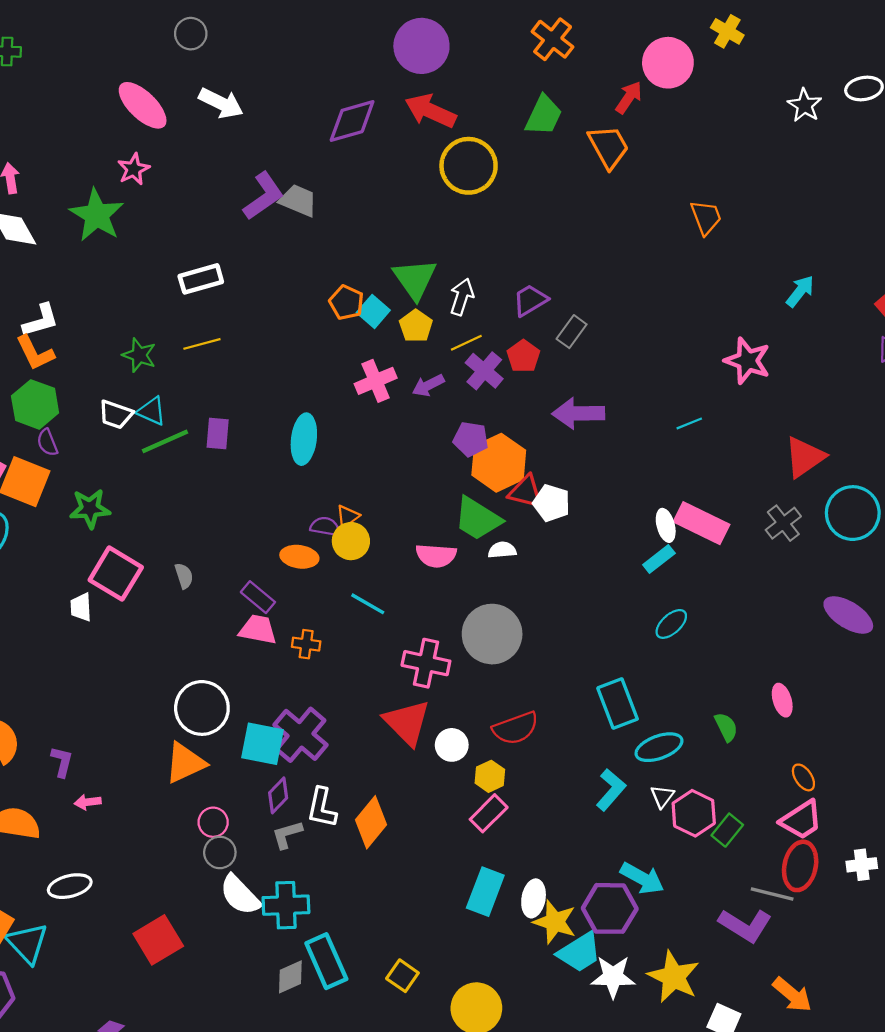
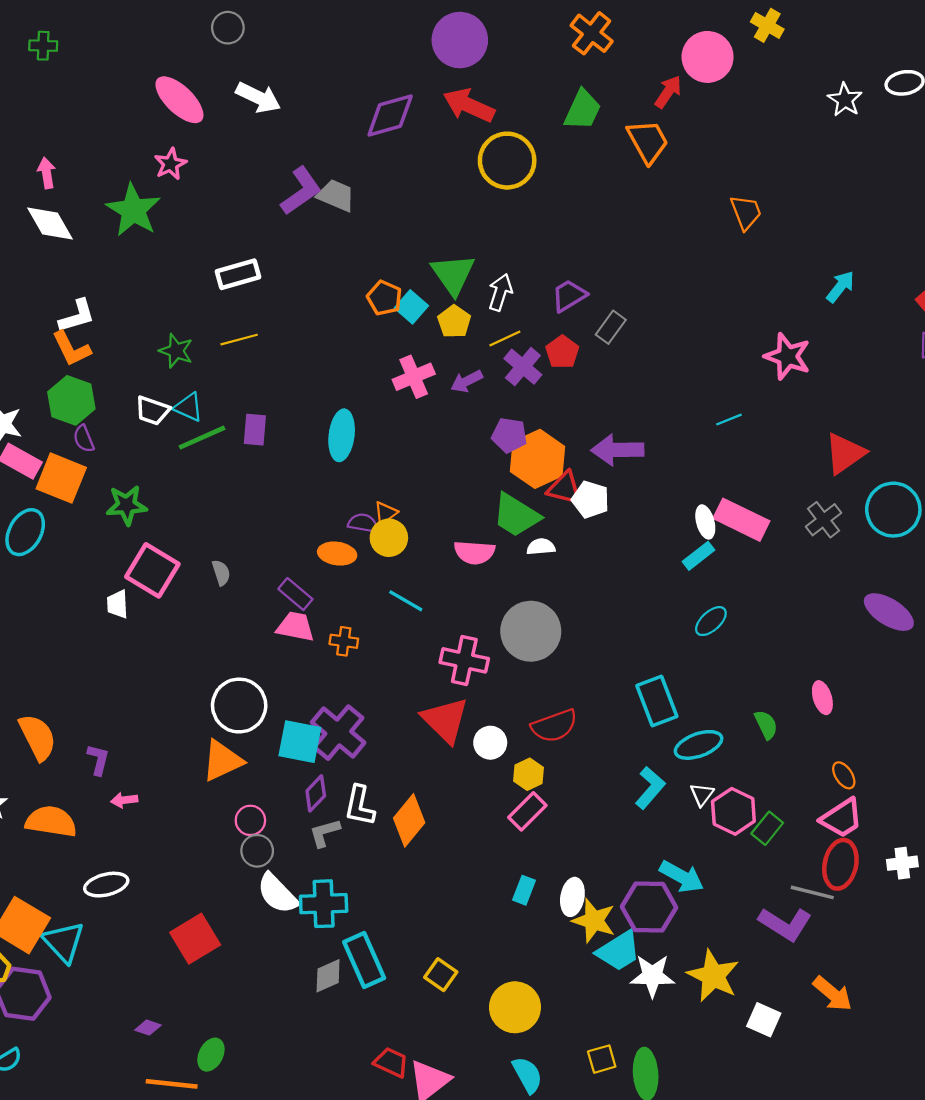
purple arrow: (578, 413) -> (617, 450), moved
cyan rectangle: (485, 892) -> (524, 890), size x0.6

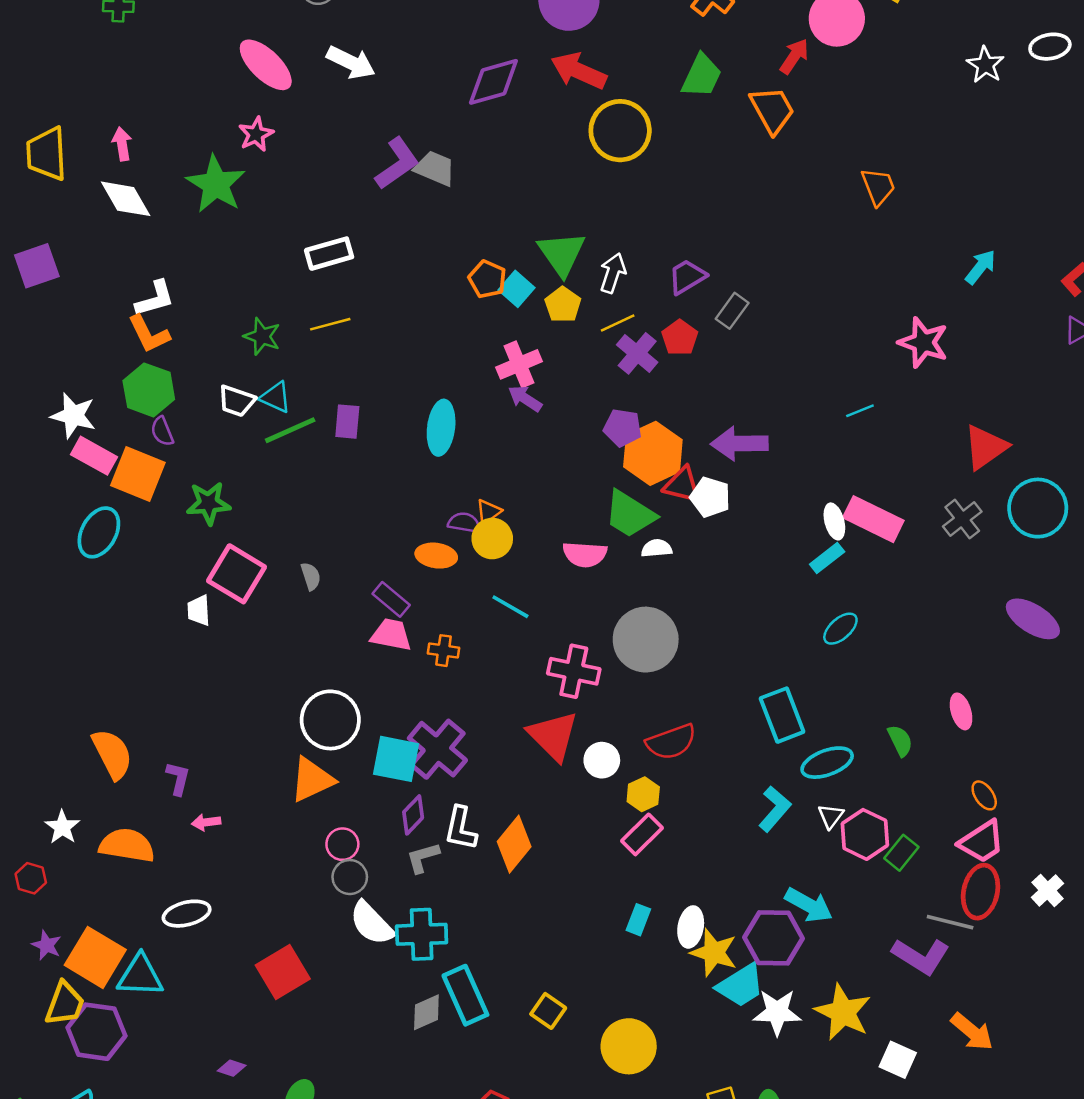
purple arrow: (467, 381) -> (525, 398), moved, turned 60
white cross: (902, 863) -> (1047, 890), turned -36
cyan triangle: (63, 942) -> (140, 976), turned -45

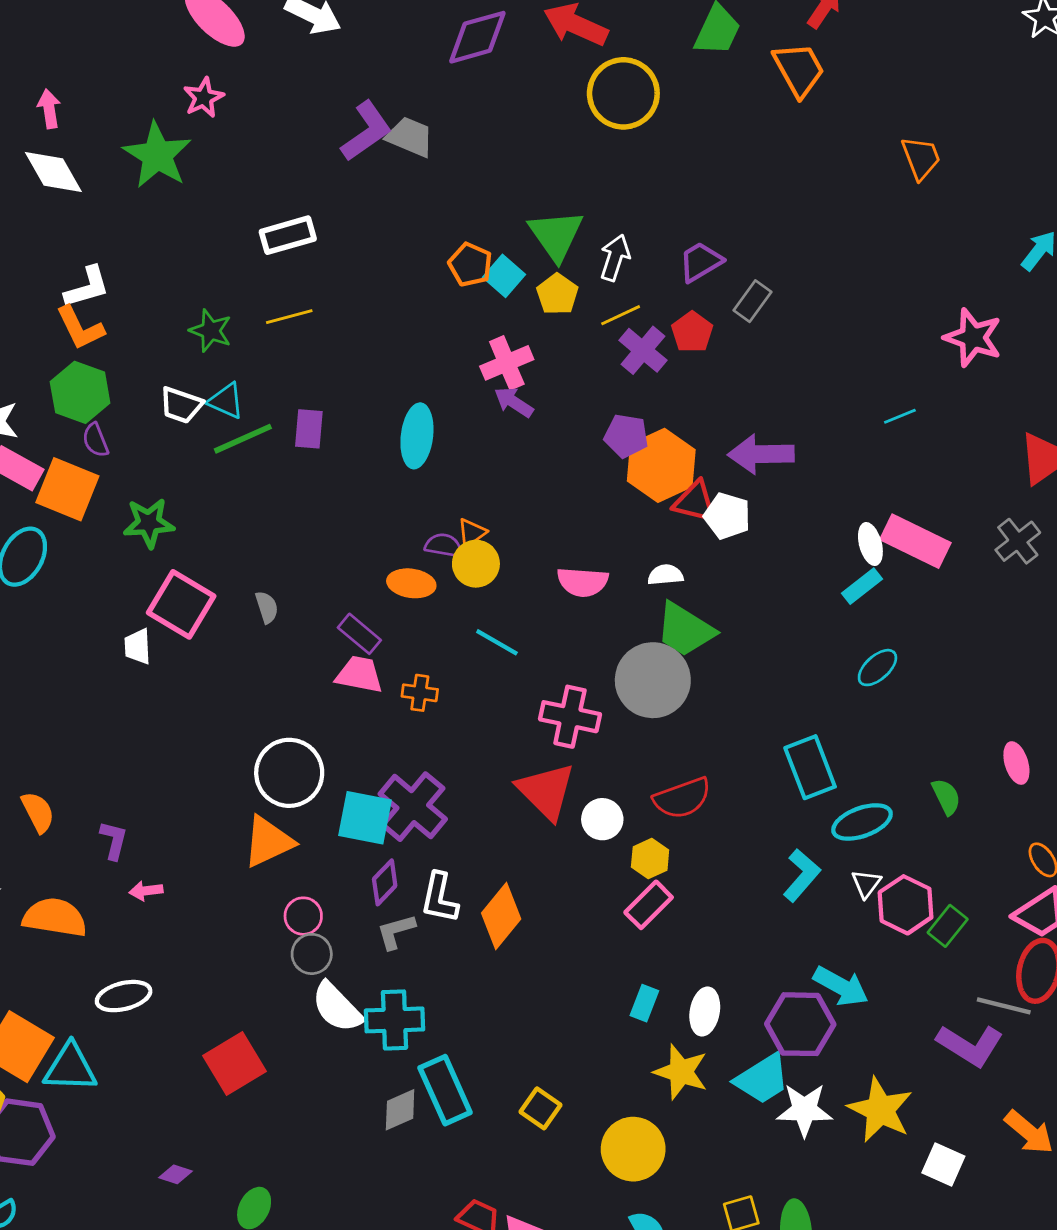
green trapezoid: (630, 514) -> (685, 630), moved
orange semicircle: (112, 754) -> (38, 812), size x0.7
yellow star: (714, 953) -> (681, 1072), moved

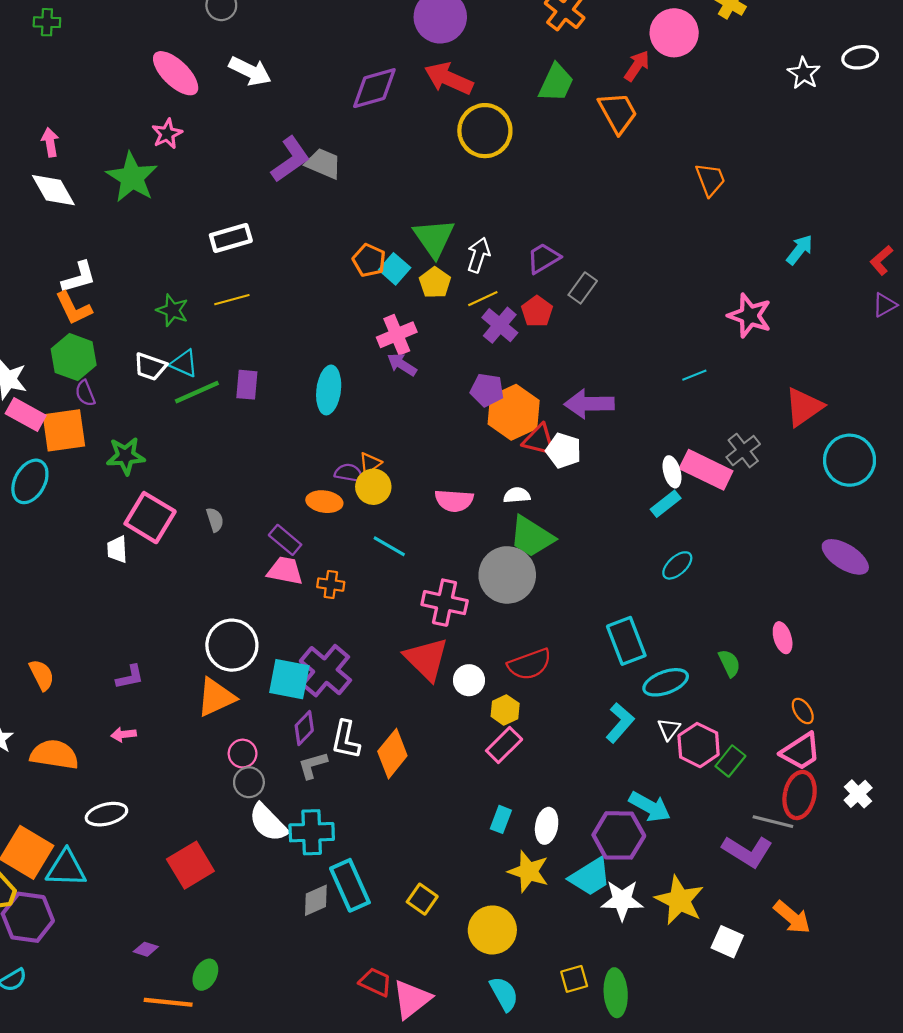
orange square: (67, 489) -> (64, 430), turned -30
gray cross: (1018, 541) -> (743, 451), moved
purple L-shape: (114, 840) -> (130, 677), moved, turned 64

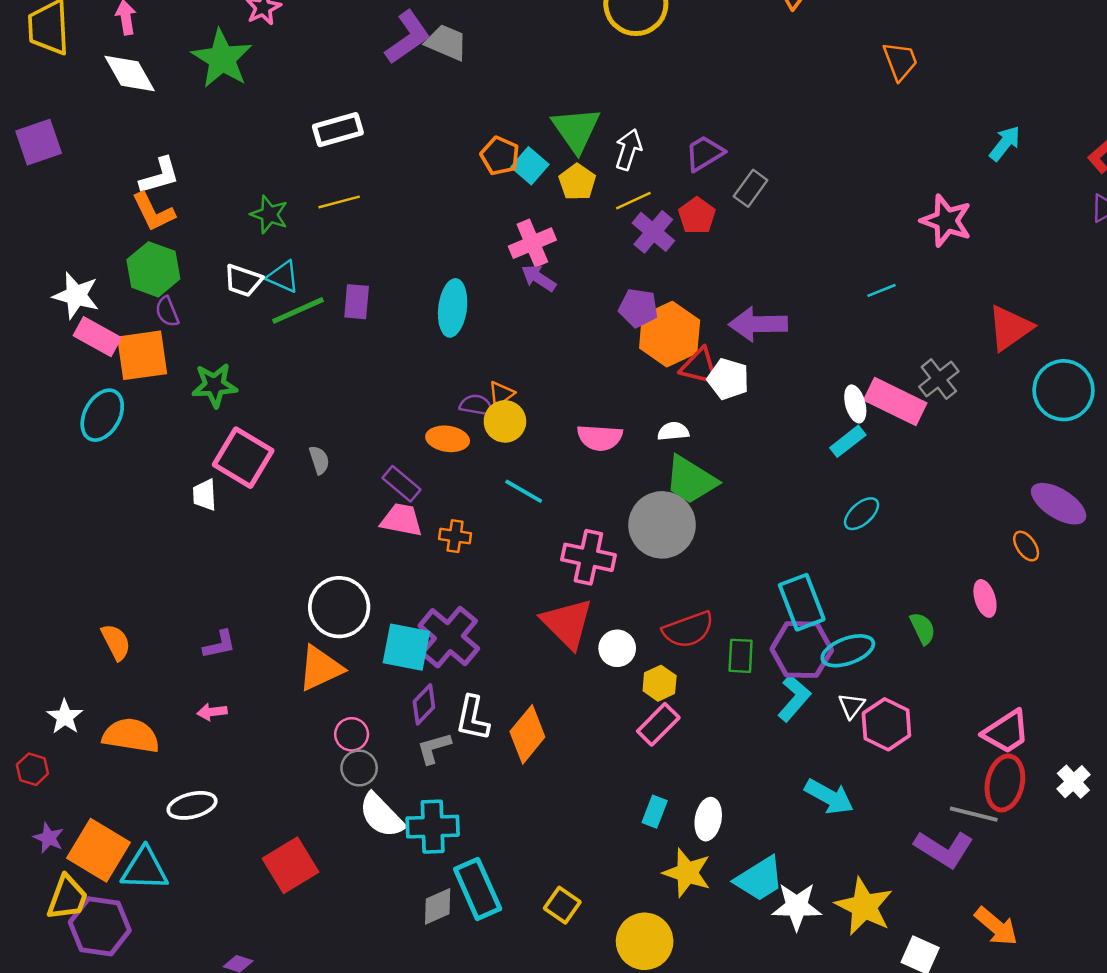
orange ellipse: (803, 711) -> (1026, 546), moved
green rectangle: (730, 761) -> (741, 656), moved, turned -36
purple hexagon: (619, 835) -> (802, 650), moved

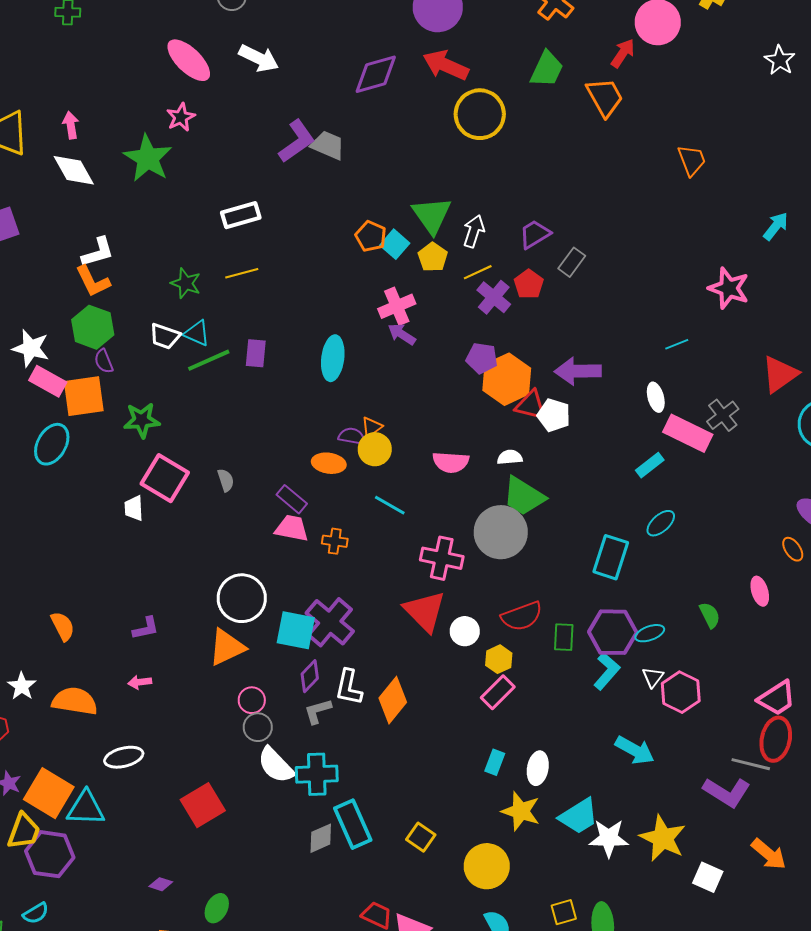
white ellipse: (855, 404) -> (656, 397), moved
cyan rectangle: (802, 602) -> (611, 557), moved, turned 39
cyan ellipse: (848, 651) -> (650, 633), size x0.7

